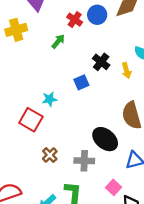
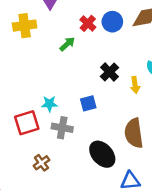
blue square: (81, 82) -> (88, 103), moved
red square: (31, 120) -> (27, 123), turned 35
gray cross: (84, 161) -> (62, 128), moved

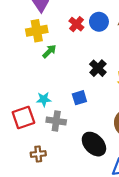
yellow cross: (25, 26) -> (37, 31), moved
green arrow: (67, 44) -> (49, 51), moved
brown cross: (41, 163) -> (38, 154), turned 32

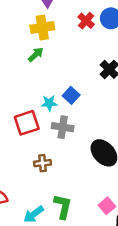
green arrow: (49, 51) -> (36, 55), moved
blue square: (79, 98) -> (71, 95), moved, turned -32

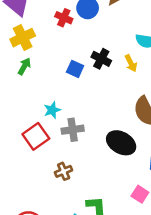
blue square: (71, 95) -> (75, 69), moved

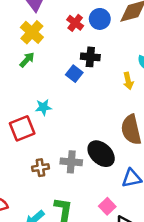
yellow cross: (23, 38) -> (32, 32), turned -35
black cross: (101, 59) -> (90, 57), moved, turned -36
gray cross: (73, 130) -> (71, 162), moved

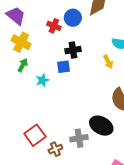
blue square: (74, 74) -> (63, 67), turned -32
cyan star: (43, 107) -> (42, 80), moved
red square: (22, 128) -> (35, 135), moved

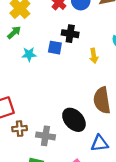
yellow arrow: (108, 62) -> (94, 56), moved
gray cross: (79, 138) -> (45, 136), moved

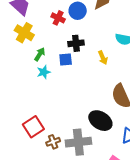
green arrow: (14, 32) -> (40, 54), moved
gray cross: (45, 136) -> (78, 142), size x1.4

